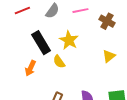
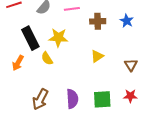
brown cross: (107, 21) -> (98, 21), turned -35
yellow star: (69, 40) -> (58, 38), turned -30

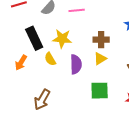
brown cross: (98, 21) -> (101, 40), moved
purple semicircle: (72, 99) -> (76, 64), moved
green square: (102, 99) -> (100, 91), moved

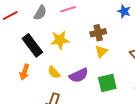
yellow semicircle: (50, 59) -> (54, 72), moved
purple semicircle: (76, 64) -> (79, 75), moved, turned 78

